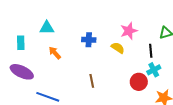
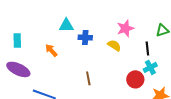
cyan triangle: (47, 28) -> (66, 25), moved

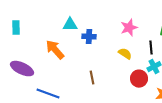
cyan rectangle: (17, 40) -> (16, 28), moved
yellow semicircle: (114, 45) -> (125, 54), moved
orange arrow: (51, 50) -> (55, 50), size x1.5

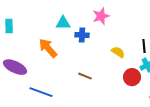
pink star: (129, 28) -> (101, 16), moved
brown line: (92, 78) -> (85, 76), turned -56

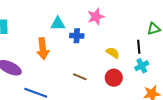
orange arrow: (48, 48) -> (43, 49), turned -145
red circle: (132, 77) -> (114, 78), moved

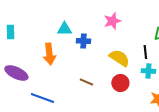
pink star: (96, 17) -> (112, 21), moved
yellow semicircle: (113, 53) -> (119, 58), size x1.5
cyan cross: (142, 66) -> (148, 71), turned 32

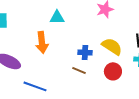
blue cross: (83, 41) -> (85, 52), moved

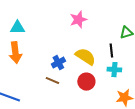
cyan triangle: (57, 17) -> (17, 28), moved
blue cross: (85, 52) -> (58, 63), turned -32

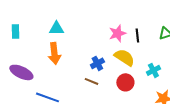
pink star: (78, 20) -> (117, 33), moved
black line: (111, 51) -> (137, 35), moved
cyan cross: (114, 70) -> (153, 70), turned -32

